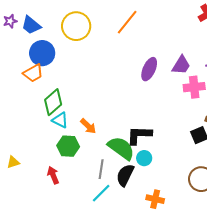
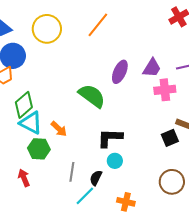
cyan triangle: (60, 120) -> (31, 123), size x1.4
green semicircle: (121, 148) -> (92, 96), moved
black semicircle: (125, 175) -> (96, 178), size x0.7
cyan line: (101, 193) -> (85, 196), moved

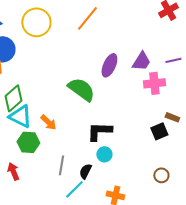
brown circle: (172, 182) -> (161, 175), size x0.6

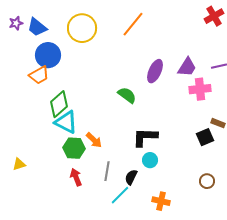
green semicircle: (81, 89) -> (127, 95), size x0.7
orange arrow: (48, 122) -> (94, 140), moved
red arrow: (13, 171) -> (76, 177), moved

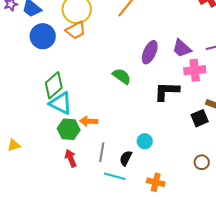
purple trapezoid: (187, 67) -> (182, 48), turned 100
orange trapezoid: (39, 75) -> (76, 30), moved
black L-shape: (145, 137) -> (167, 91), moved
orange arrow: (94, 140) -> (89, 121), turned 138
cyan line: (120, 195) -> (115, 176), turned 60

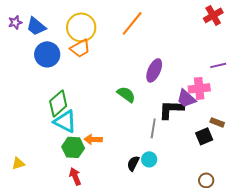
purple trapezoid: (182, 48) -> (186, 98), moved
gray line: (102, 152) -> (153, 128), moved
black semicircle: (126, 158) -> (133, 163), moved

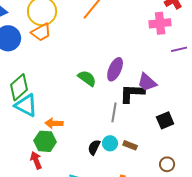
purple ellipse: (154, 70) -> (115, 69), moved
pink cross: (199, 88) -> (160, 23), moved
brown rectangle: (217, 122) -> (130, 145), moved
green hexagon: (73, 147) -> (45, 141), moved

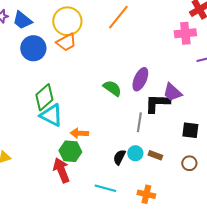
black square: (165, 120) -> (190, 130), turned 30
red arrow: (36, 160) -> (61, 170), size x1.4
brown circle: (167, 164) -> (189, 163), moved

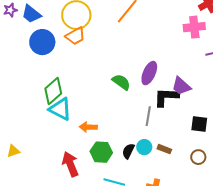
green hexagon: (70, 151) -> (101, 152), moved

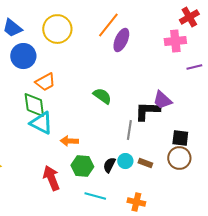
orange trapezoid: (75, 36) -> (45, 82), moved
purple ellipse: (149, 73) -> (121, 40), moved
green diamond: (53, 91) -> (34, 105), turned -56
brown circle: (198, 157) -> (179, 158), moved, size x1.5

